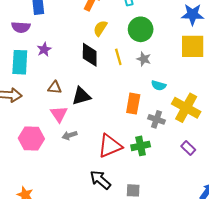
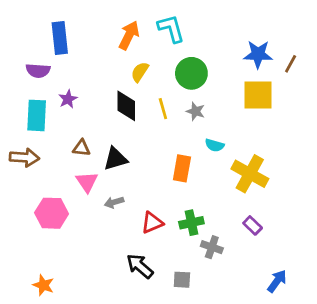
gray cross: (156, 119) -> (212, 247), moved
gray arrow: (70, 135) -> (114, 202), moved
red triangle: (110, 146) -> (152, 223), size x0.7

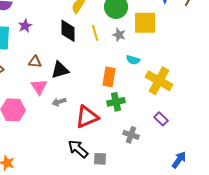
yellow square: (258, 95) -> (145, 23), moved
red triangle: (152, 223) -> (87, 117), size x1.4
green cross: (191, 223) -> (116, 102), moved
gray square: (182, 280) -> (100, 159), moved

